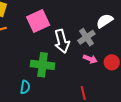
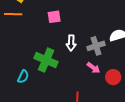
pink square: (38, 21) -> (54, 17), size x0.6
white arrow: (62, 41) -> (71, 43), size x0.7

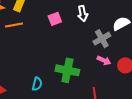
white arrow: (71, 43) -> (83, 14), moved
green cross: (46, 60) -> (67, 70), moved

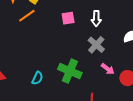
orange line: (14, 25) -> (27, 16), turned -36
gray cross: (102, 39) -> (96, 45), moved, turned -30

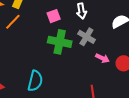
green cross: (70, 71) -> (60, 42), moved
cyan semicircle: (37, 78) -> (35, 81), size x1.5

